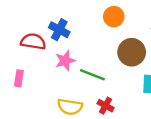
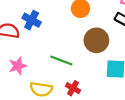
pink star: (65, 61) -> (18, 66), moved

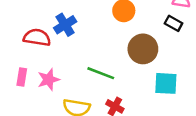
blue cross: (32, 20) -> (65, 25), turned 30

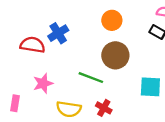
brown circle: (143, 49) -> (115, 55), moved
pink rectangle: (22, 77) -> (15, 103), moved

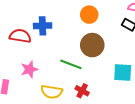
blue cross: (58, 33) -> (43, 26), turned 30

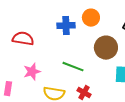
blue cross: (43, 26) -> (66, 26), moved
brown circle: (92, 45) -> (106, 48), moved

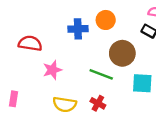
green line: (73, 67) -> (101, 74), moved
pink star: (32, 72) -> (52, 70), moved

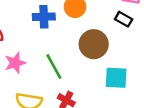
green line: (101, 74) -> (54, 67), moved, turned 40

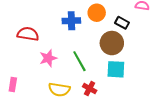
black rectangle: (124, 19) -> (122, 23), moved
cyan square: (116, 78) -> (116, 69), moved

